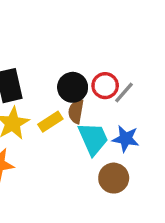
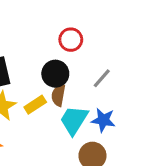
red circle: (105, 86) -> (71, 40), moved
cyan trapezoid: (93, 139) -> (74, 120), turned -124

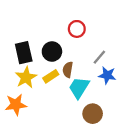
black circle: (55, 74) -> (52, 52), moved
blue star: (103, 120) -> (107, 75), moved

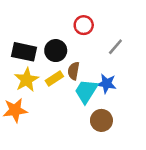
black rectangle: (24, 53) -> (24, 52), turned -65
gray line: (99, 57) -> (115, 47), moved
blue star: (107, 75) -> (107, 84), moved

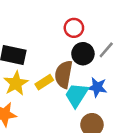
black circle: (56, 51) -> (83, 54), moved
brown semicircle: (74, 71) -> (64, 74), size x1.5

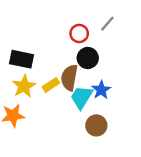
gray line: (106, 50) -> (107, 24), moved
blue star: (97, 87) -> (101, 90), turned 30

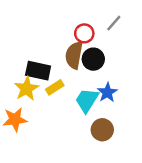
black rectangle: (22, 59) -> (38, 71), moved
brown semicircle: (69, 78) -> (74, 55), moved

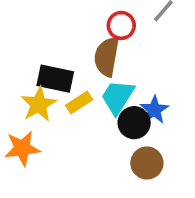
black circle: (93, 59) -> (134, 123), moved
cyan trapezoid: (87, 100) -> (118, 97), moved

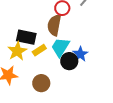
brown circle: (147, 163) -> (41, 83), moved

